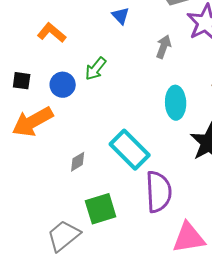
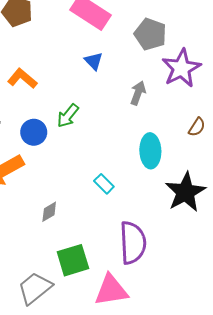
cyan rectangle: (130, 150) -> (104, 184), moved, size x0.5
pink triangle: (189, 238) -> (111, 290), moved

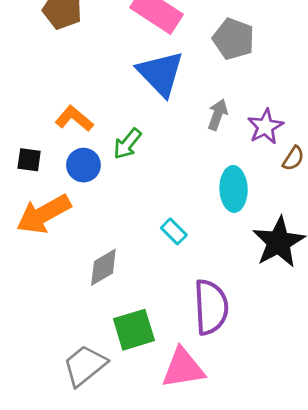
blue triangle: (94, 61) -> (161, 73), size x2.0
purple star: (181, 68) -> (265, 127), moved, size x0.7
orange L-shape: (22, 79) -> (74, 119), moved
gray diamond: (49, 212) -> (103, 267), size x1.4

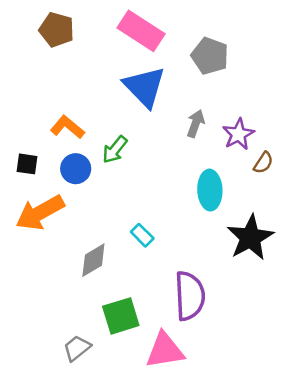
cyan rectangle: (174, 231) -> (142, 235), moved
gray trapezoid: (85, 366) -> (77, 348), size x0.7

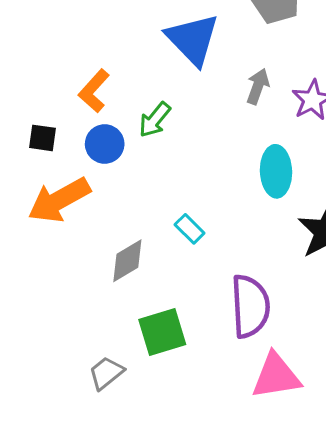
orange L-shape: (67, 127) -> (94, 91), turned -88
pink triangle: (165, 350) -> (276, 376), moved

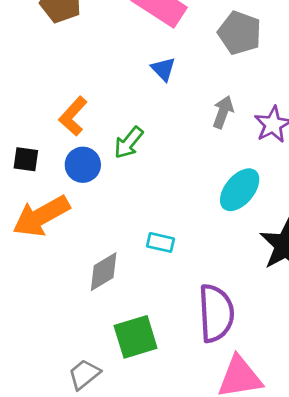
blue triangle: (193, 39) -> (163, 69), size x0.5
cyan ellipse: (276, 171) -> (240, 190), turned 42
cyan rectangle: (190, 229) -> (161, 242), turned -32

